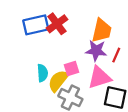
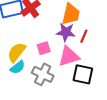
cyan semicircle: (42, 73) -> (18, 67), moved, turned 56
yellow semicircle: (58, 81) -> (17, 52), moved

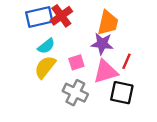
red line: (84, 36) -> (127, 61), moved
cyan semicircle: (18, 67) -> (46, 46), moved

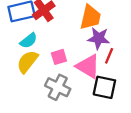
purple star: (102, 44) -> (99, 38), moved
pink triangle: (106, 72) -> (88, 66), turned 48

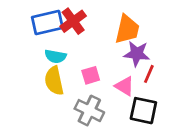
cyan semicircle: (29, 41) -> (55, 56), turned 48
yellow semicircle: (27, 62) -> (54, 81), turned -50
pink triangle: (88, 66) -> (125, 86), size x0.7

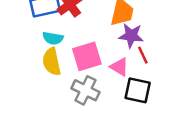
red line: (149, 74) -> (143, 55), turned -48
pink square: (91, 75) -> (87, 56), size x1.6

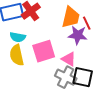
red line: (143, 55) -> (87, 23), moved
gray cross: (86, 90) -> (66, 77), moved

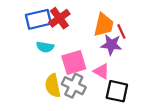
yellow semicircle: (17, 55) -> (53, 86), moved
gray cross: (66, 77) -> (74, 86), moved

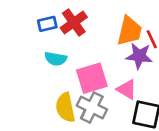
blue rectangle: (38, 19) -> (47, 24), size x0.6

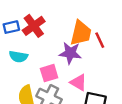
purple star: (139, 56) -> (70, 53), moved
pink square: (92, 78) -> (49, 73), size x0.7

